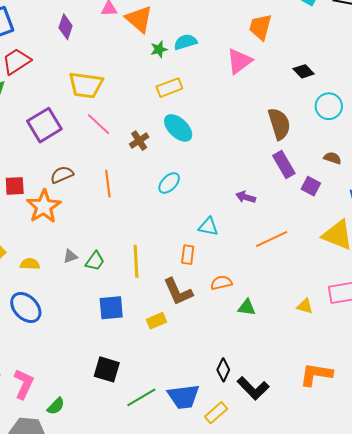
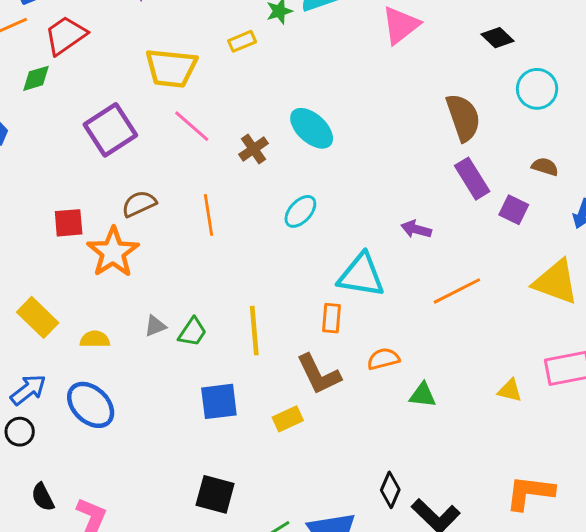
yellow rectangle: (169, 88) -> (242, 41), moved, size x0.7
cyan triangle: (208, 227) -> (361, 275), size x1.6

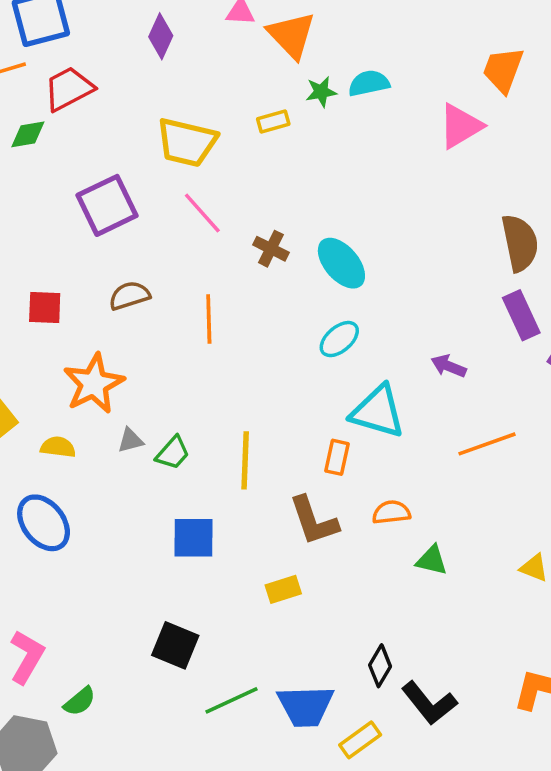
cyan ellipse: (312, 128) -> (341, 263), moved
brown cross: (254, 149) -> (271, 249), turned -36
cyan ellipse: (300, 211) -> (339, 339), moved
orange star: (113, 252) -> (94, 384), moved
yellow rectangle: (288, 419) -> (283, 589), moved

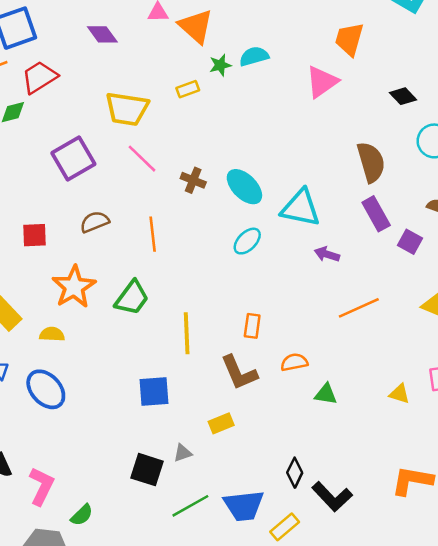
purple diamond: (161, 36) -> (102, 34), turned -56
cyan triangle: (378, 412) -> (301, 208), moved
gray triangle: (130, 440) -> (183, 453), moved
green trapezoid: (173, 453) -> (132, 298), moved, size x1.4

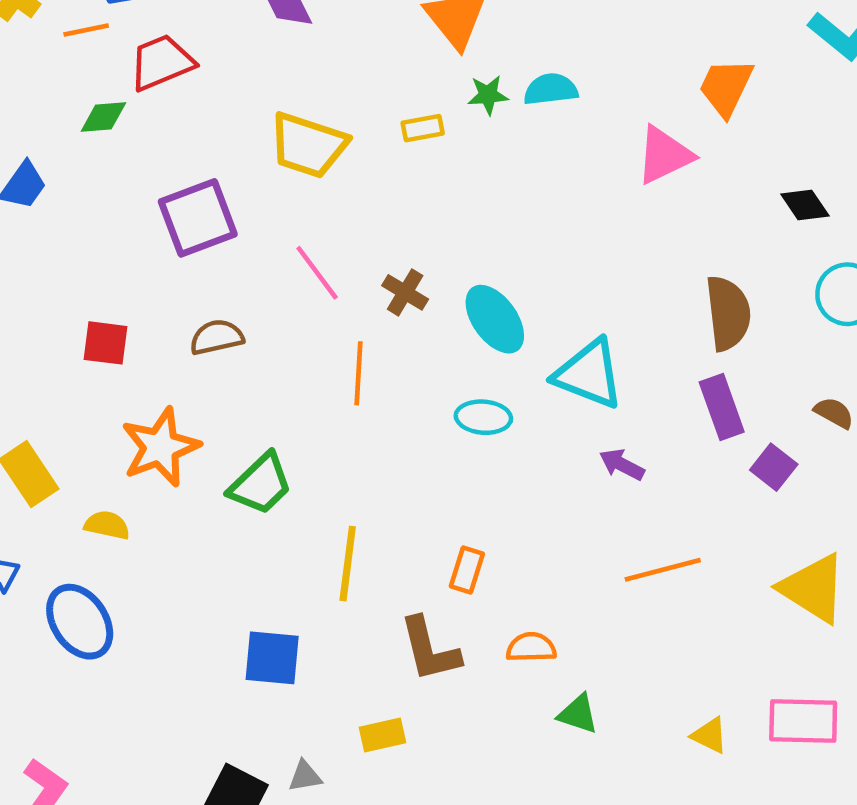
pink line: (142, 159) -> (317, 273), moved
orange line: (153, 234) -> (358, 373), moved
cyan ellipse: (247, 241) -> (483, 417), turned 40

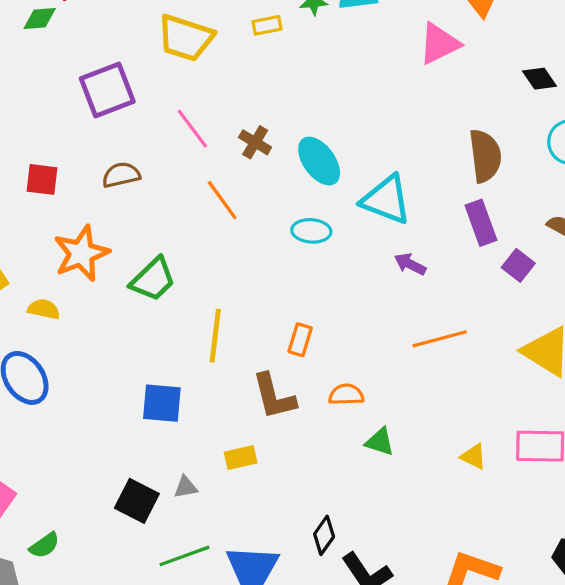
orange line: (358, 373) -> (222, 200), turned -39

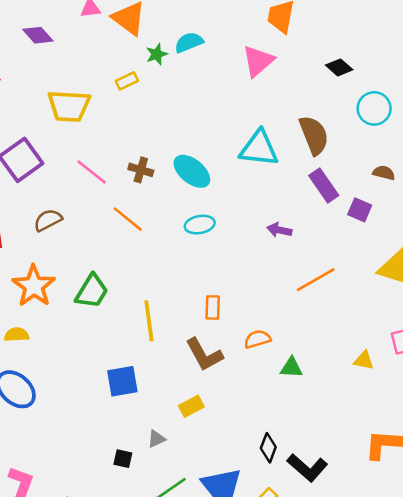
cyan triangle: (386, 200) -> (259, 148), moved
black square: (137, 501) -> (123, 459), size x0.6

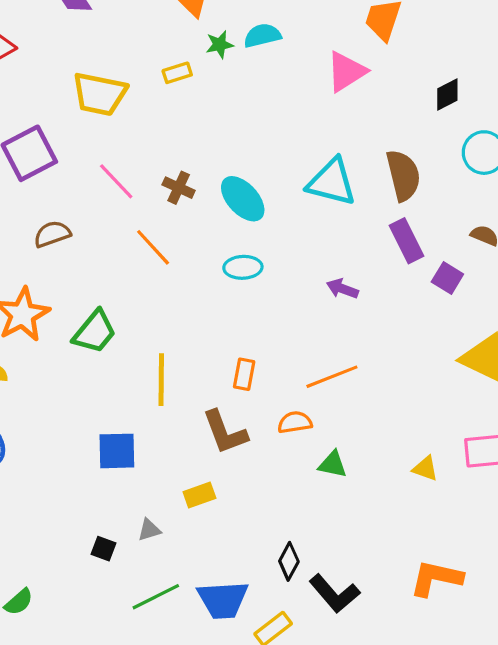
black diamond: (339, 67) -> (447, 94), turned -76
orange line: (316, 280) -> (332, 377), moved

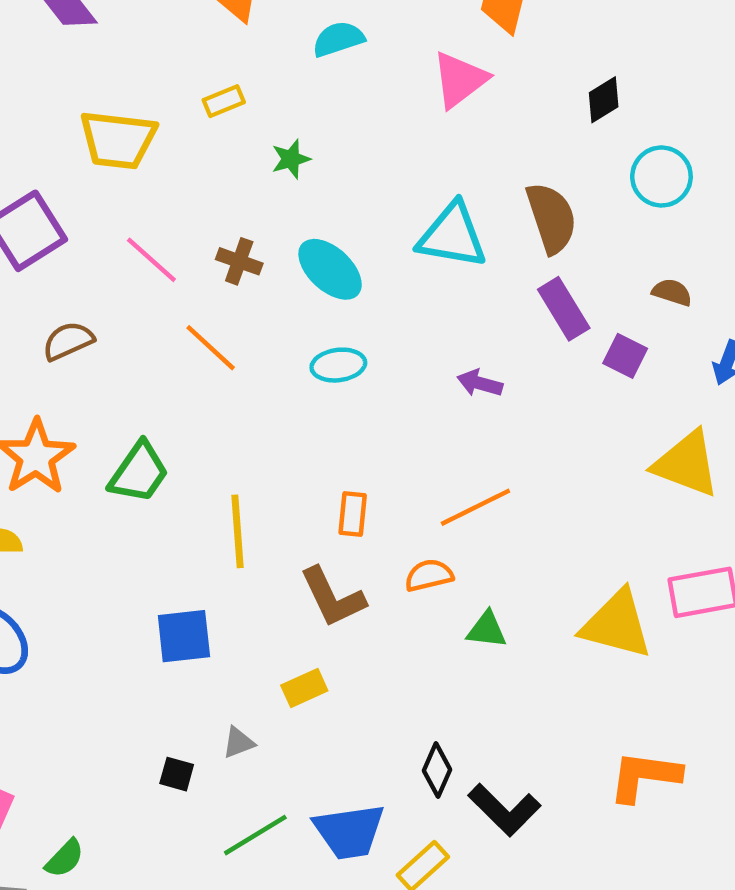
green star: (220, 45) -> (291, 159), moved
yellow triangle: (425, 468) -> (617, 624), size x2.0

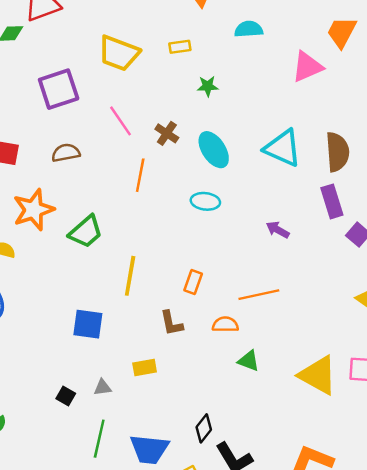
orange line: (211, 348) -> (140, 175), turned 44
brown L-shape: (333, 597) -> (171, 323), size x0.7
green line: (255, 835) -> (99, 439), turned -60

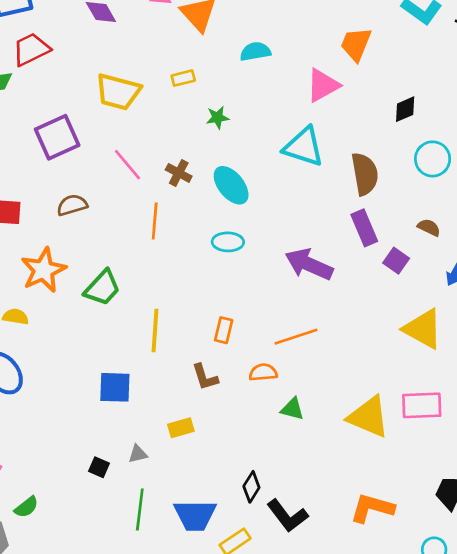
cyan triangle: (283, 148) -> (304, 147), moved
purple arrow: (278, 230) -> (309, 264), size x1.8

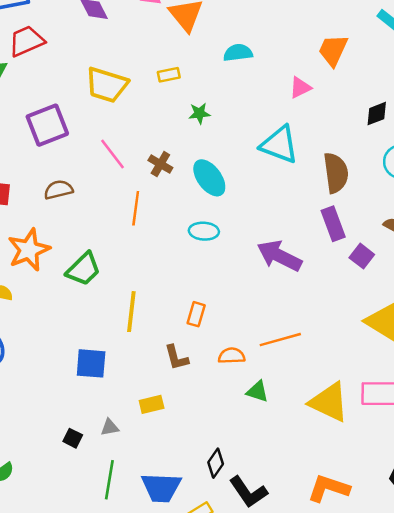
pink triangle: (323, 85) -> (300, 88), size x0.7
orange line: (296, 337) -> (280, 340), moved

